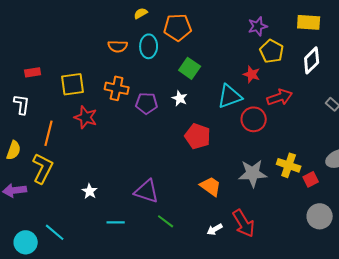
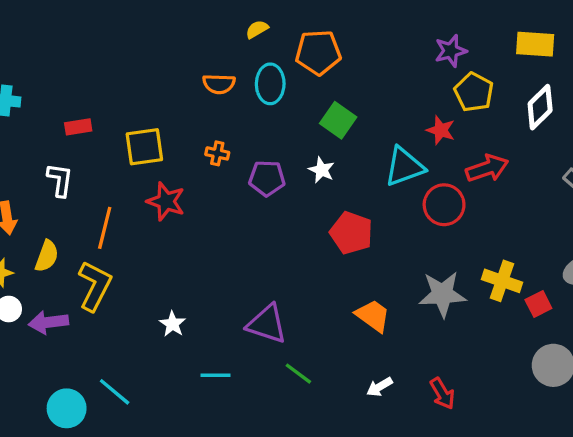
orange cross: (117, 88) -> (217, 153), size x0.6
red arrow: (244, 223) -> (442, 393), moved, size x0.7

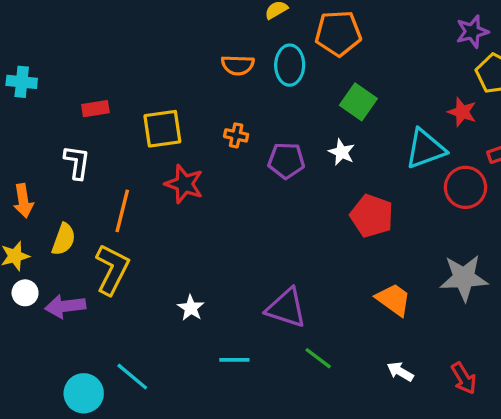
white arrow: (379, 387) -> (400, 372), turned 60

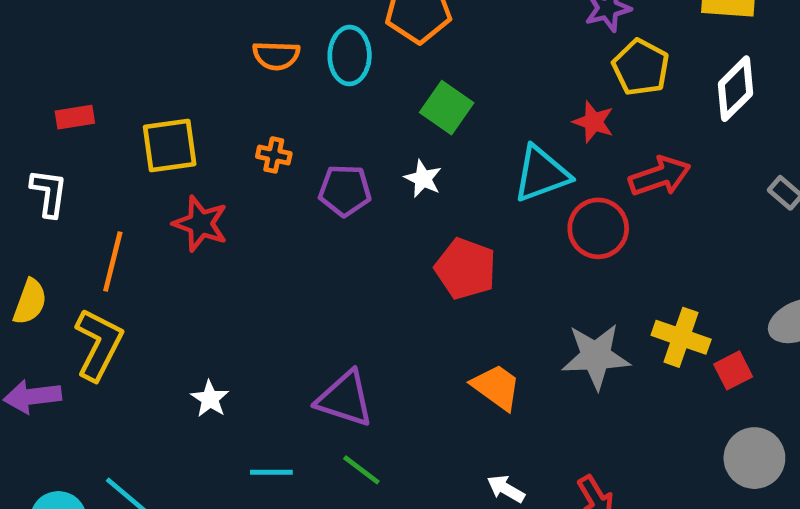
green line: (318, 358) -> (361, 470), moved

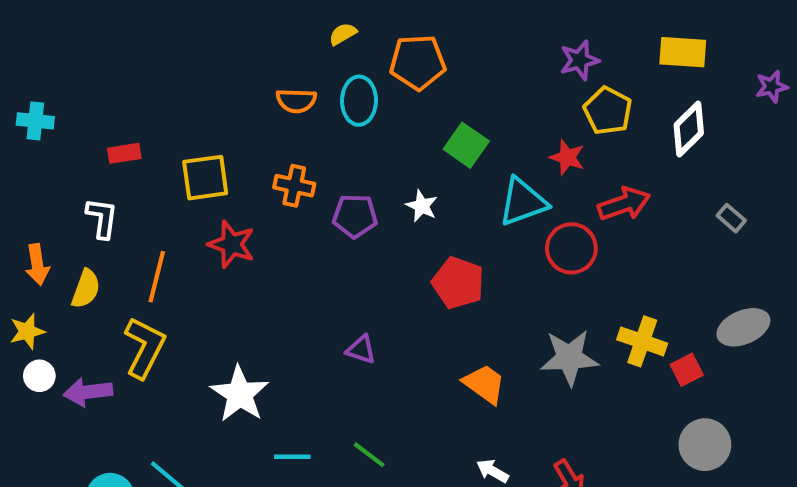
green square: (447, 108) -> (466, 145), moved
orange cross: (274, 155) -> (294, 186), size x1.4
yellow semicircle: (30, 302) -> (86, 289), moved
white star: (210, 399) -> (240, 394), size x1.8
purple triangle: (345, 399) -> (361, 350), moved, size x0.6

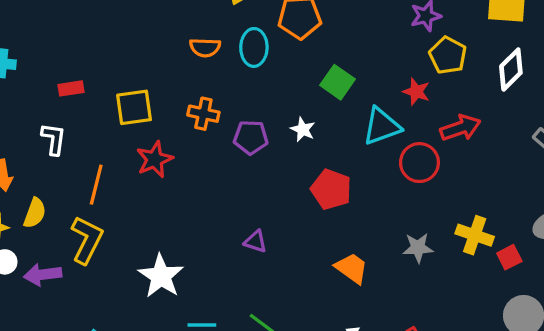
red star: (232, 244) -> (155, 159), turned 30
yellow semicircle: (86, 289) -> (35, 213), moved
gray star: (569, 358) -> (418, 248), size x0.7

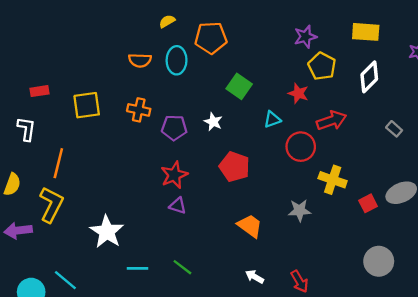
cyan triangle: (382, 126) -> (272, 119), size x0.6
red star: (155, 159) -> (174, 175), moved
yellow cross: (475, 235) -> (333, 180), moved
red square: (509, 257) -> (368, 203), moved

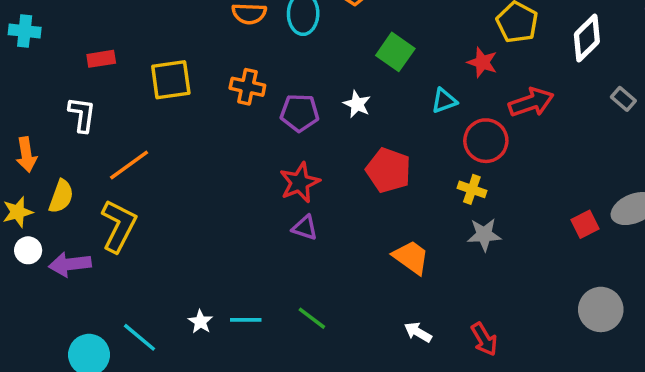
gray rectangle: (394, 129) -> (623, 99), moved
orange line: (58, 163) -> (129, 165), turned 40
yellow cross: (333, 180) -> (472, 189), moved, size x0.7
white star: (107, 232) -> (200, 322), moved, size x0.5

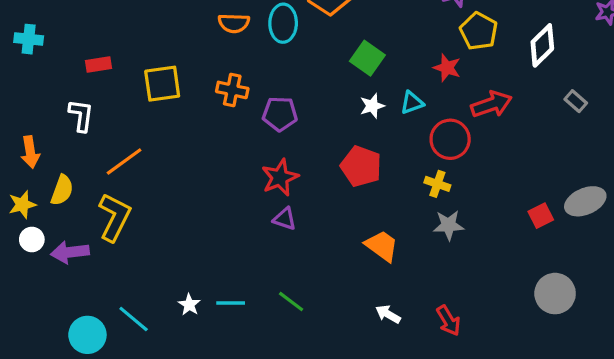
white star: (357, 104) -> (372, 106), moved, turned 30

